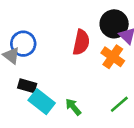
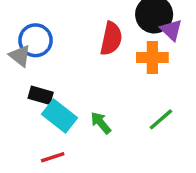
orange cross: (113, 57) -> (152, 57), turned -35

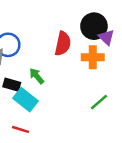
green arrow: (101, 123) -> (37, 76), moved
red line: (53, 157) -> (21, 129), turned 35

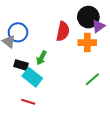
purple triangle: (106, 37) -> (99, 26), turned 40
green arrow: (37, 76) -> (41, 58), turned -112

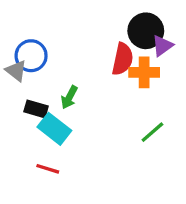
red semicircle: (63, 31) -> (122, 59), moved

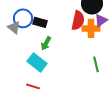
purple triangle: (162, 46) -> (101, 20), moved
black rectangle: (36, 109) -> (40, 22), moved
green line: (152, 132) -> (96, 64), turned -63

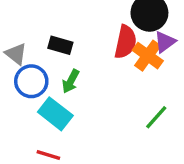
blue circle: (23, 18) -> (31, 81), moved
orange cross: (91, 28) -> (148, 56), turned 36
green line: (96, 64) -> (156, 117), turned 56

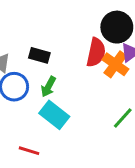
cyan rectangle: (55, 114) -> (54, 115), moved

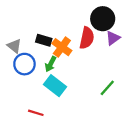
orange cross: (115, 64) -> (62, 47), moved

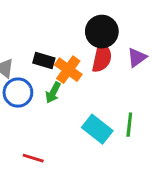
black circle: (103, 19) -> (102, 32), moved
cyan rectangle: (55, 86) -> (97, 129), moved
green line: (107, 88) -> (129, 125), turned -36

